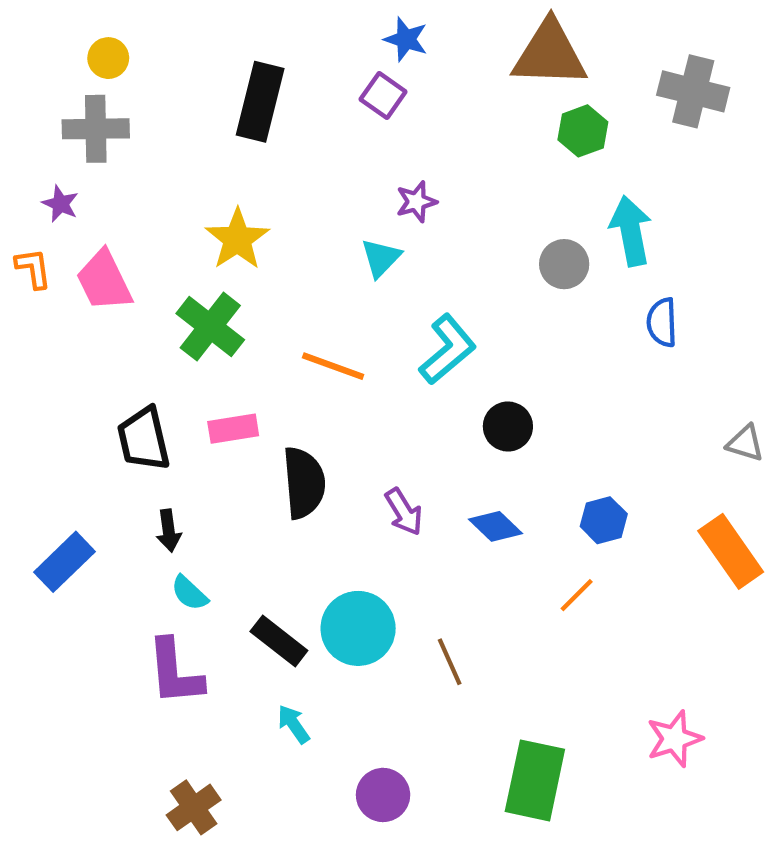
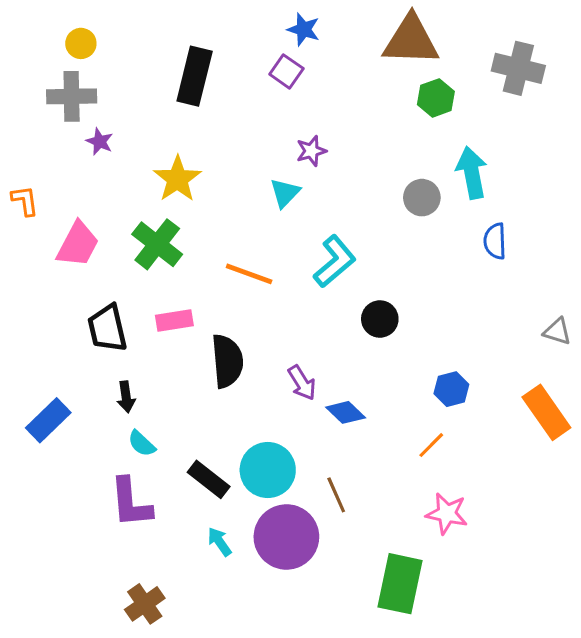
purple star: (60, 204) -> (100, 142), moved
pink trapezoid: (104, 281) -> (78, 244), moved, turned -126
blue diamond: (495, 526) -> (346, 412), moved
pink star: (674, 739) -> (447, 514), moved, turned 30
purple circle: (383, 795) -> (286, 537), moved, size x1.6

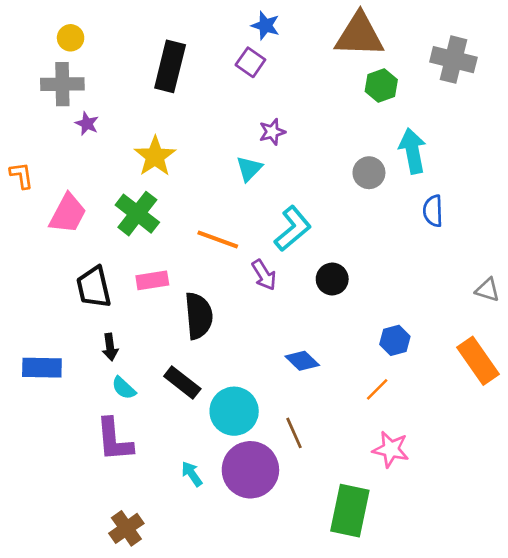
purple arrow: (302, 383) -> (264, 275), moved
blue rectangle: (48, 420) -> (42, 368), turned 45
black rectangle: (209, 479) -> (182, 383), moved

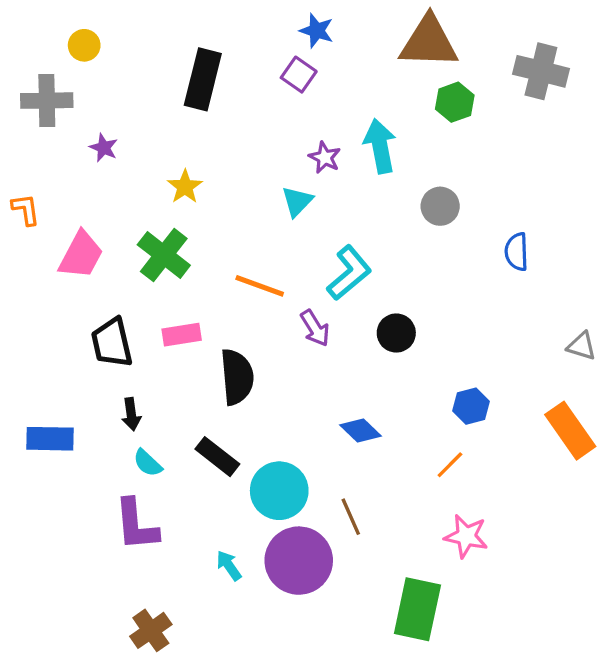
gray cross: (62, 84) -> (47, 101), moved
purple star: (272, 132) -> (325, 157), turned -30
cyan arrow: (413, 151) -> (380, 146), moved
yellow star: (155, 156) -> (185, 187), size x0.7

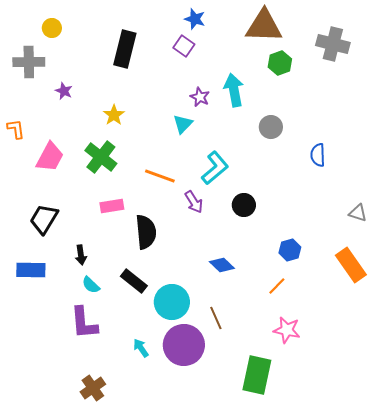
black trapezoid: (112, 343) -> (44, 219), moved, turned 44

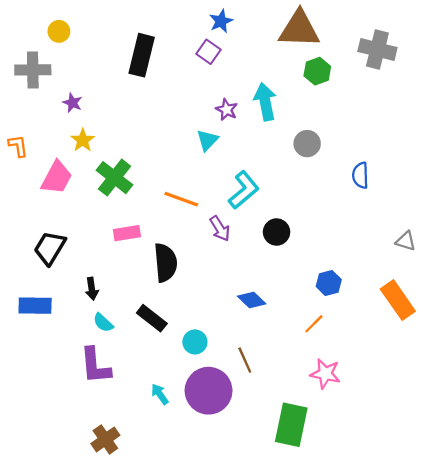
blue star: (195, 19) -> (221, 21), turned 30
yellow star: (114, 115) -> (83, 140), moved
cyan circle: (172, 302) -> (195, 342), size x0.6

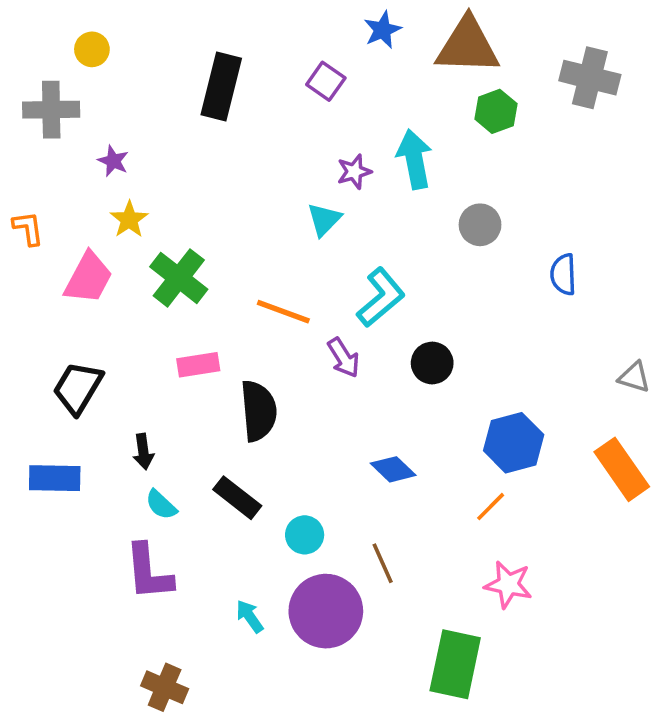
blue star: (221, 21) -> (383, 30), moved
purple star: (227, 110) -> (354, 172), turned 30
blue hexagon: (329, 283) -> (514, 443), size x1.5
brown cross: (105, 439) -> (165, 687), turned -32

